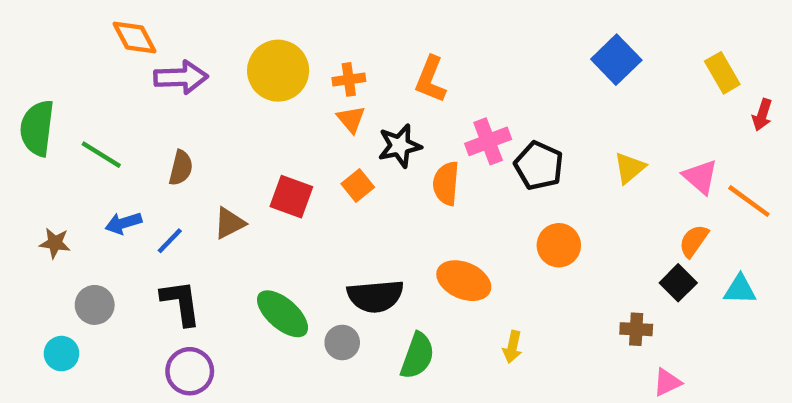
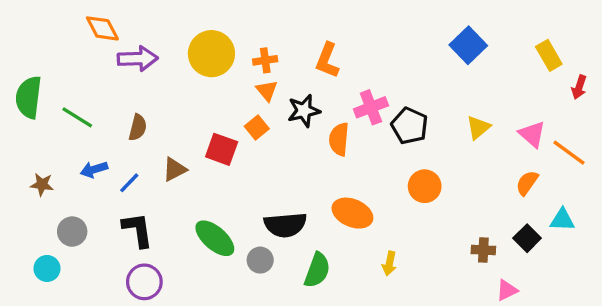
orange square: (358, 186) -> (257, 127), moved
black square: (678, 283) -> (527, 238), moved

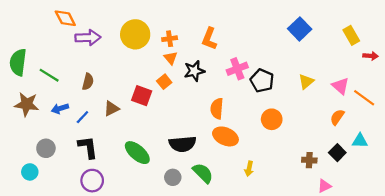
red arrow: (579, 87) -> (371, 56), turned -104
orange semicircle: (339, 139) -> (217, 109), moved
brown star: (42, 185) -> (27, 104), moved, size x1.6
gray circle: (260, 260) -> (173, 177), moved
green semicircle: (317, 270) -> (203, 173), turned -65

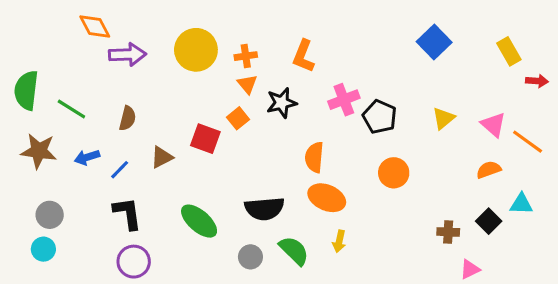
orange semicircle: (337, 117) -> (489, 170), turned 35
gray circle: (46, 148) -> (50, 215), moved
yellow arrow: (249, 169) -> (339, 241), moved

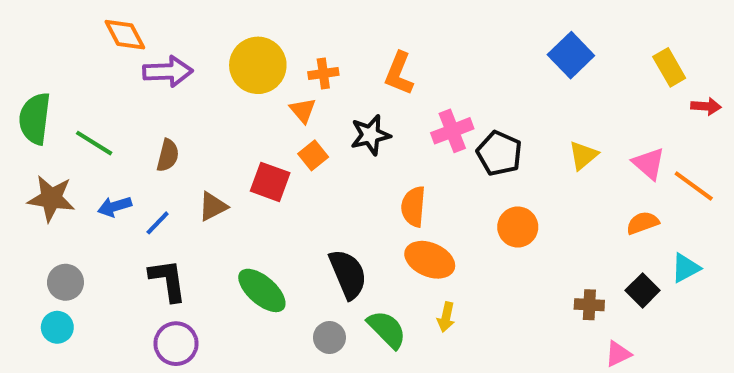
orange triangle: (247, 84) -> (303, 110), moved
cyan triangle: (521, 204) -> (686, 268), turned -30
black semicircle: (264, 209) -> (348, 274), turned -108

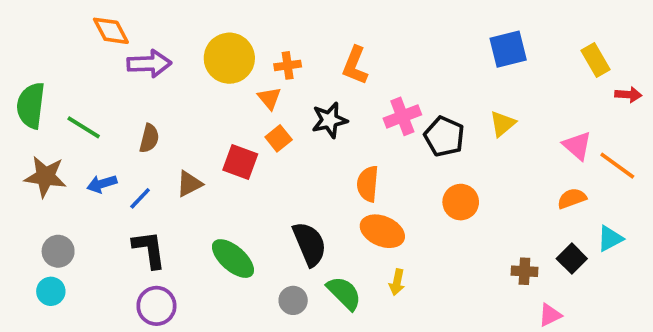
blue square: (571, 55) -> (508, 49), turned 30
yellow triangle: (583, 155) -> (503, 124), moved

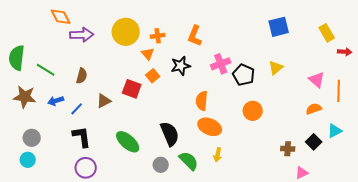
orange line: (617, 166) -> (339, 91), turned 55

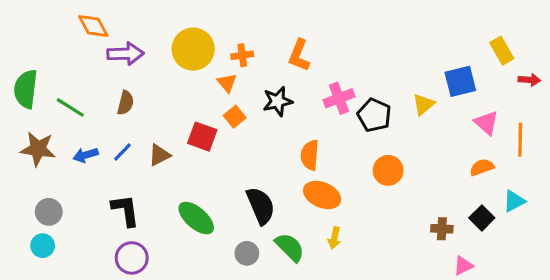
blue square: (279, 27) -> (460, 81), moved
brown semicircle: (82, 76) -> (126, 103), moved
blue line: (77, 109) -> (122, 152), moved

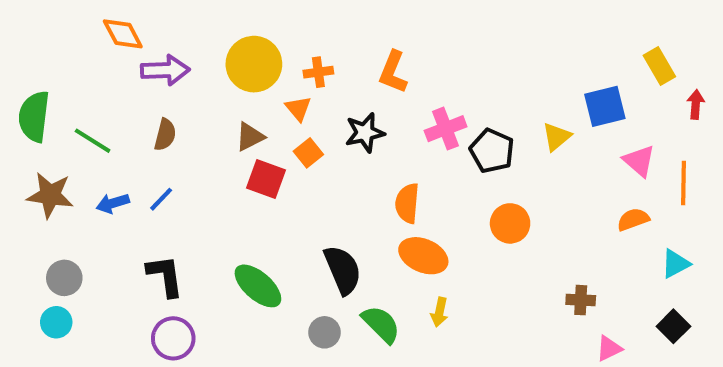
red arrow: (529, 80) -> (696, 104), turned -90
brown triangle: (159, 155) -> (250, 137), moved
black square: (482, 218) -> (673, 326), moved

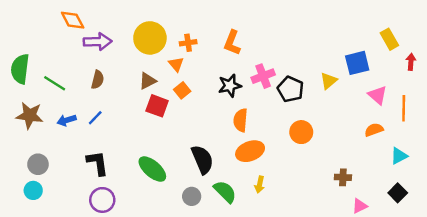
black star: (365, 133) -> (230, 86), moved
orange ellipse: (423, 256) -> (250, 151), turned -44

